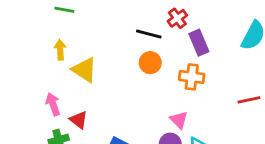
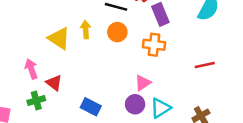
yellow arrow: (60, 50) -> (86, 30), moved
pink triangle: (179, 120) -> (143, 83), turned 42

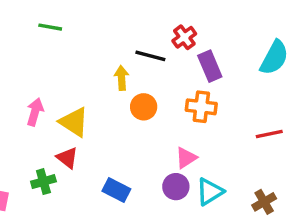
yellow arrow: (86, 30) -> (122, 78), moved
orange circle: (117, 32) -> (144, 107), moved
yellow triangle: (59, 38) -> (74, 122), moved
pink arrow: (31, 69) -> (35, 112), moved, turned 36

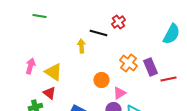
purple rectangle: (210, 66) -> (150, 67), moved
orange circle: (144, 107) -> (101, 80), moved
orange cross: (201, 107) -> (128, 63), turned 30

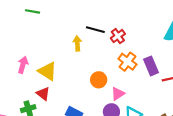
red cross: (118, 22) -> (118, 36), moved

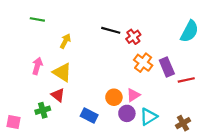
green line: (32, 11) -> (37, 19), moved
yellow arrow: (77, 44) -> (65, 41), moved, turned 32
orange circle: (99, 80) -> (114, 97), moved

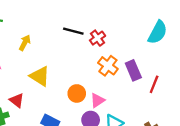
yellow triangle: (62, 72) -> (40, 76), moved
red line: (186, 80) -> (154, 84), turned -56
orange circle: (114, 97) -> (77, 93), moved

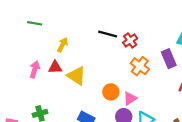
purple rectangle: (133, 70) -> (169, 59), moved
red triangle: (17, 100) -> (55, 67), moved, turned -40

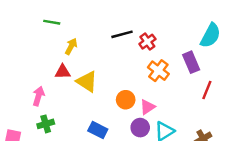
green line: (35, 23) -> (52, 22), moved
black line: (108, 34) -> (122, 34), turned -30
pink arrow: (35, 69) -> (38, 96), moved

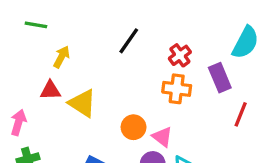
black line: (122, 34) -> (129, 41), turned -40
red cross: (147, 42) -> (180, 55), moved
orange cross: (158, 71) -> (177, 89), turned -30
pink triangle: (147, 107) -> (162, 137), turned -49

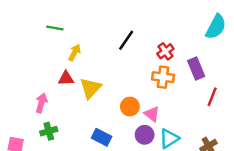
cyan semicircle: (245, 42) -> (216, 27), moved
yellow triangle: (82, 103) -> (91, 88), turned 40

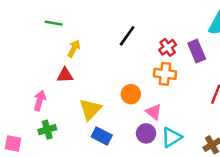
purple rectangle: (196, 68) -> (197, 51), moved
yellow triangle: (91, 88) -> (90, 109), moved
orange circle: (130, 107) -> (131, 94), moved

